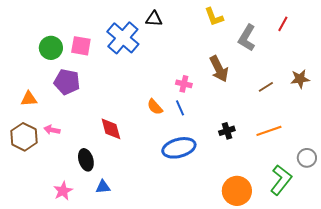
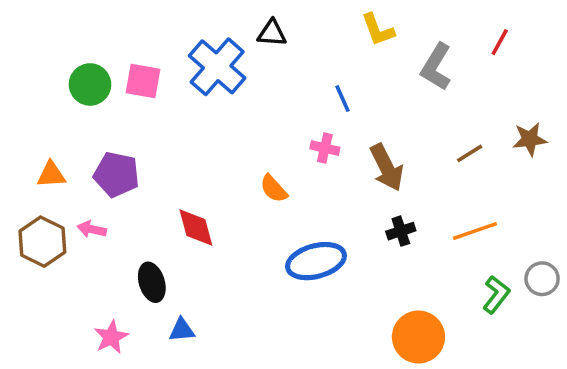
brown arrow: (219, 69) -> (387, 167), moved
purple pentagon: (67, 82) -> (116, 175), moved
blue line: (180, 108) -> (343, 99), moved
green L-shape: (281, 180) -> (496, 295), moved, size x0.7

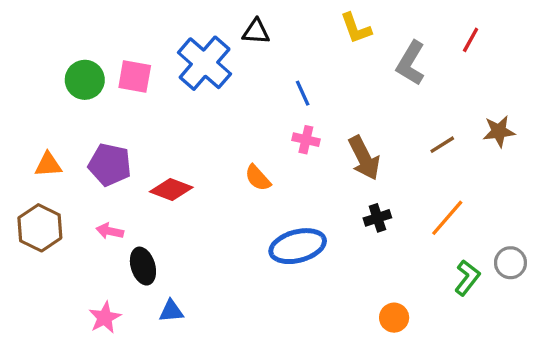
blue line: (343, 99) -> (303, 93), moved
red diamond: (196, 228) -> (171, 190), moved, turned -54
pink arrow: (92, 229) -> (110, 231), moved
orange line: (475, 231) -> (447, 218), turned -30
orange circle: (418, 337) -> (394, 318), size x0.6

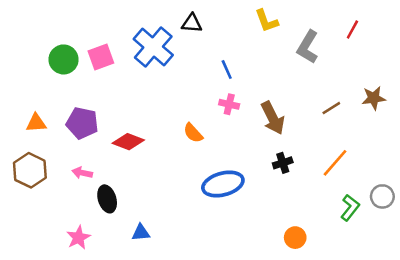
pink square: (135, 76) -> (101, 57), turned -30
blue triangle: (171, 311) -> (141, 233), moved

